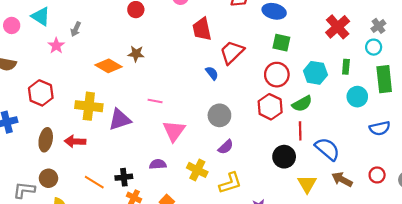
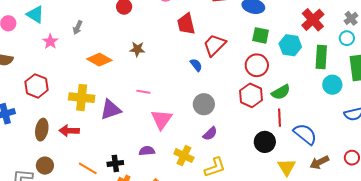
gray arrow: (76, 29) -> (78, 27), moved
brown star: (136, 54) -> (137, 49), moved
green rectangle: (346, 67) -> (321, 57), size x1.6
cyan hexagon: (315, 73) -> (290, 45), moved
brown arrow: (342, 179) -> (319, 162), turned -54

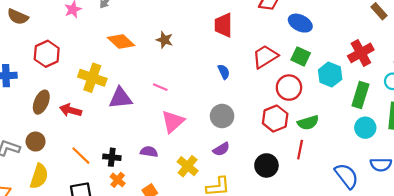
red trapezoid: (214, 45) -> (265, 57), moved
blue semicircle: (305, 134) -> (347, 176), moved
black circle: (265, 142) -> (266, 165), moved

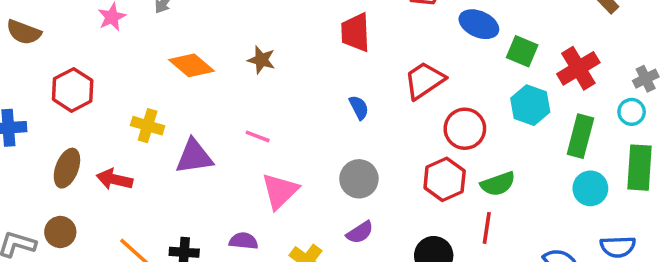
green square: (301, 56) -> (522, 51), moved
yellow cross: (92, 78) -> (148, 126), size x0.7

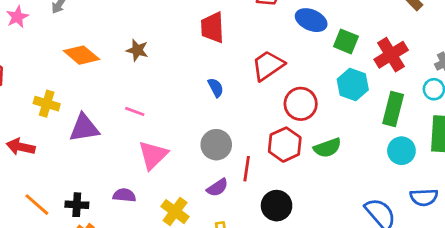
red line: (487, 228) -> (247, 169), moved

